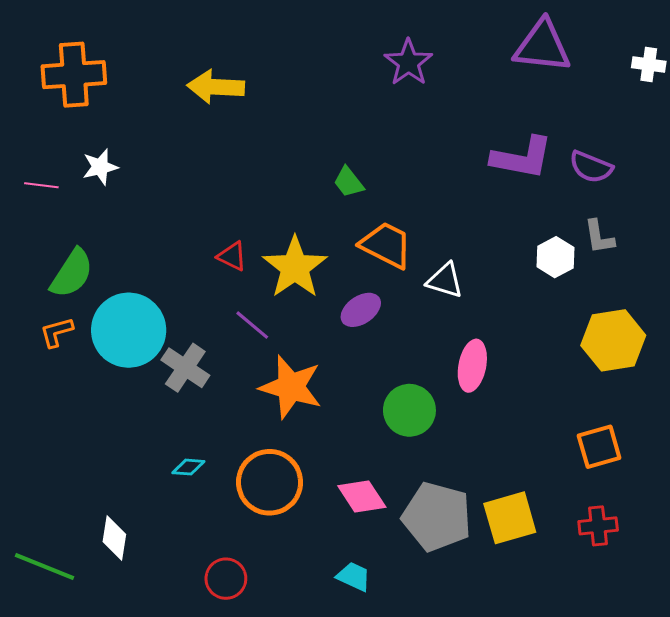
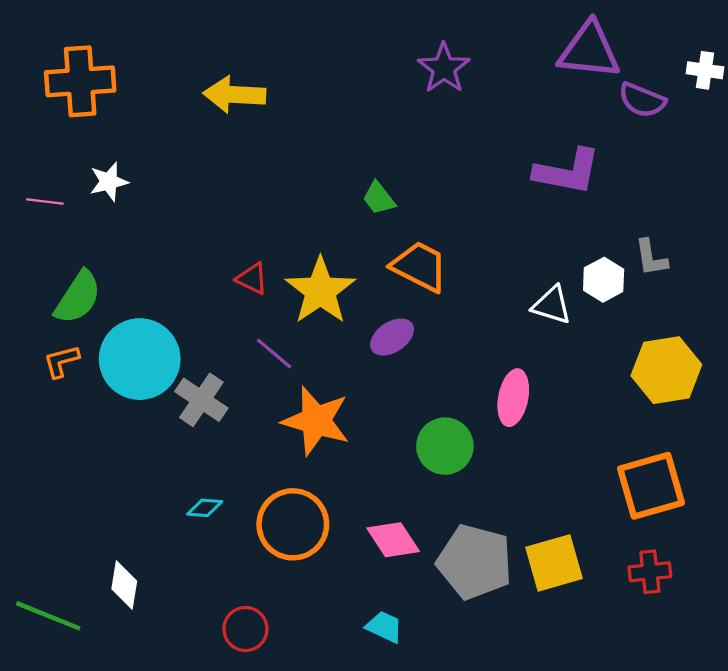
purple semicircle: (591, 167) -> (642, 100), moved
white triangle: (445, 280) -> (552, 305), moved
orange square: (599, 447) -> (651, 486), size x1.4

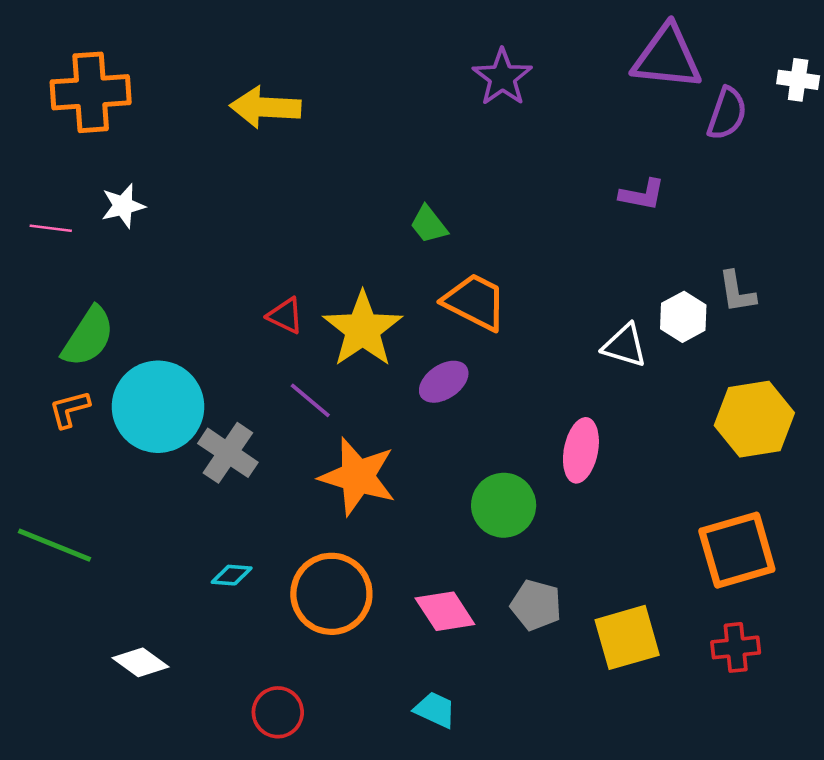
purple semicircle: (642, 100) -> (727, 113), turned -93
purple L-shape: (567, 172) -> (642, 195), size x0.6
gray pentagon: (475, 562) -> (536, 605), moved, size x0.6
white diamond: (124, 585) -> (141, 662), turned -63
green line: (48, 616) -> (54, 545), moved

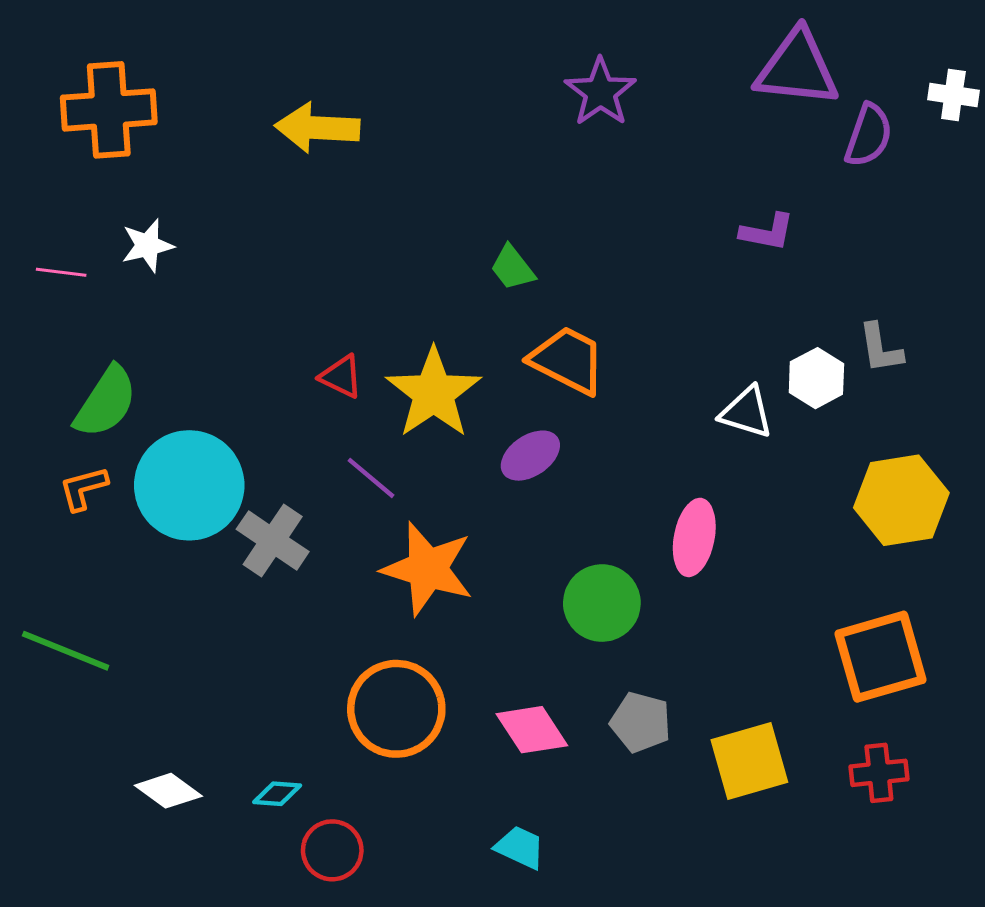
cyan diamond: (232, 575) -> (277, 794), moved

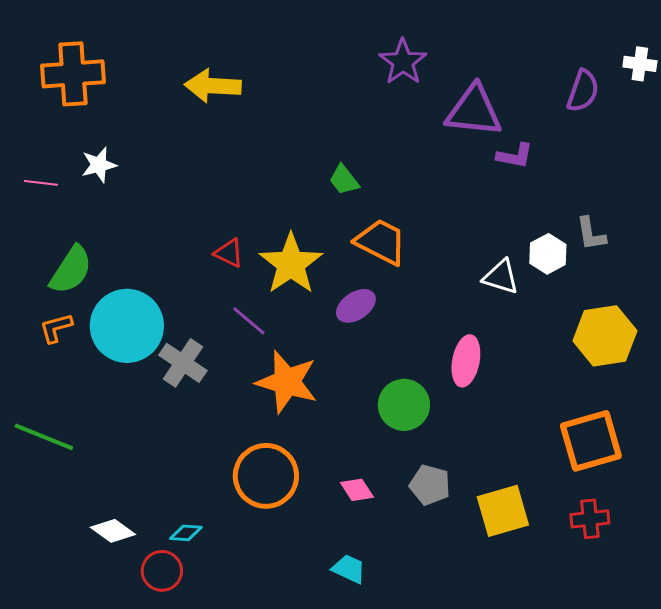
purple triangle: (797, 68) -> (474, 111), moved
pink diamond: (532, 730) -> (357, 490), size x0.7
red circle: (332, 850) -> (162, 571), moved

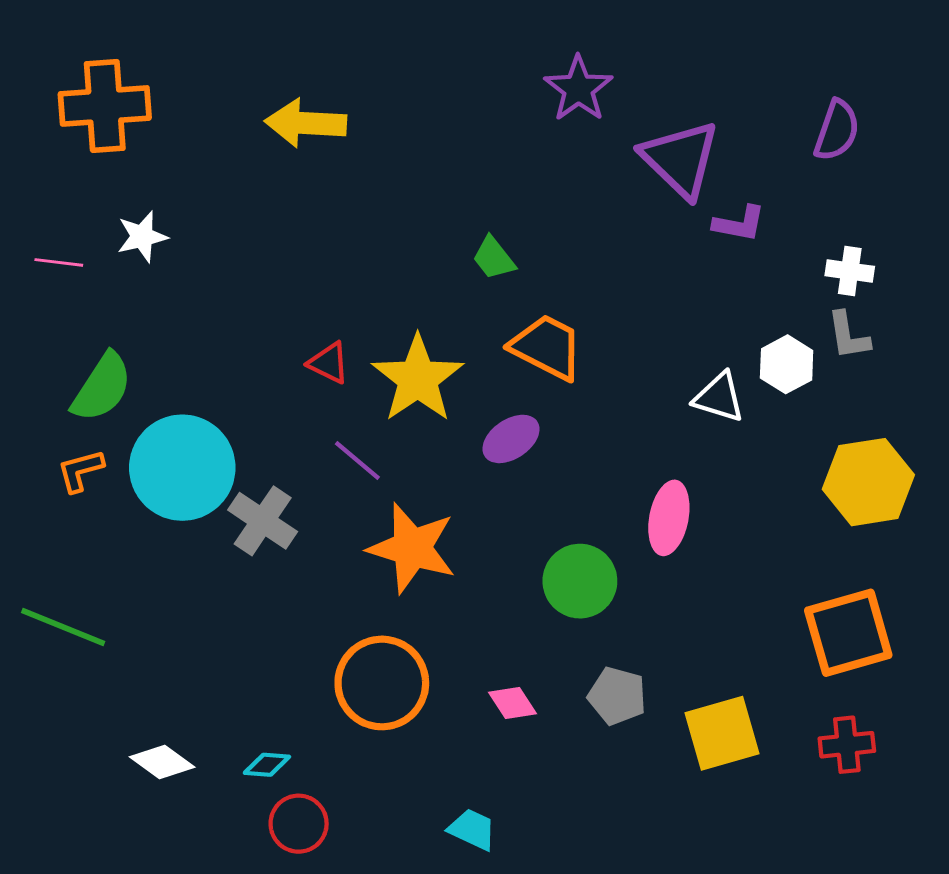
white cross: (640, 64) -> (850, 271), moved
purple triangle: (474, 111) -> (680, 159), turned 38
cyan trapezoid: (349, 569) -> (472, 829), moved
red circle: (162, 571) -> (299, 824), moved

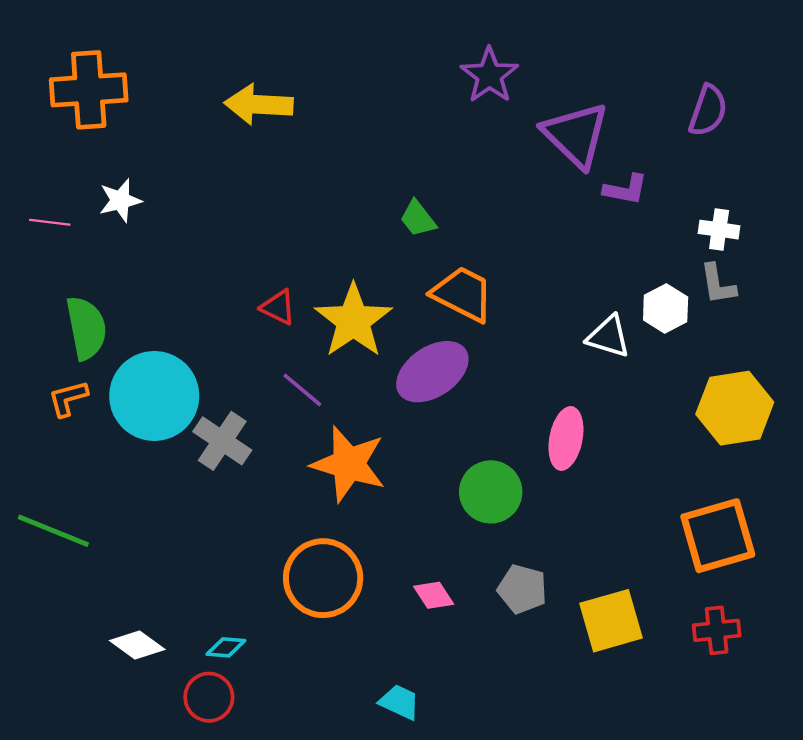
green semicircle: (102, 387) -> (86, 328), turned -44
purple ellipse: (511, 439) -> (432, 372), size x1.5
red circle: (299, 824) -> (209, 697), moved

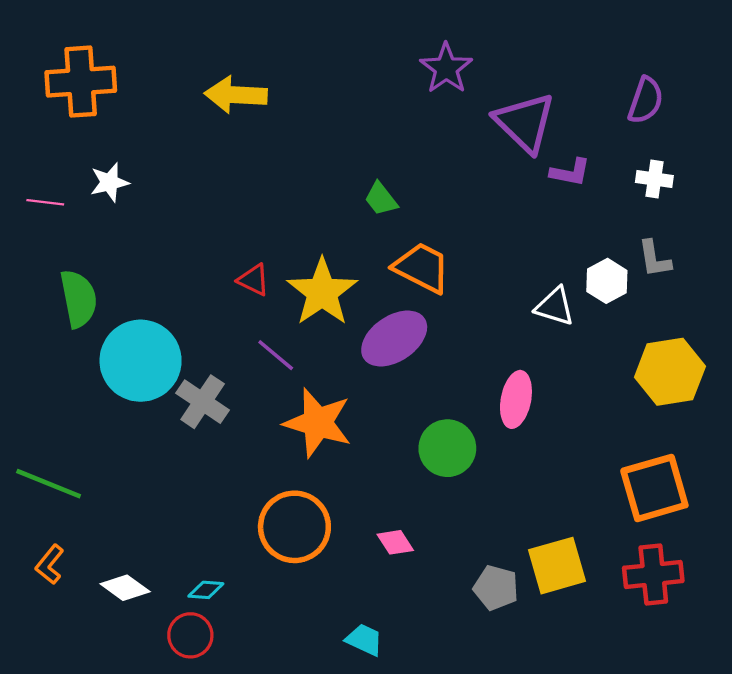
white cross: (719, 230) -> (654, 179), moved
orange L-shape: (68, 398) -> (50, 564), moved, turned -36
gray pentagon: (522, 589) -> (496, 588), moved
red cross: (717, 630) -> (653, 574), size x1.4

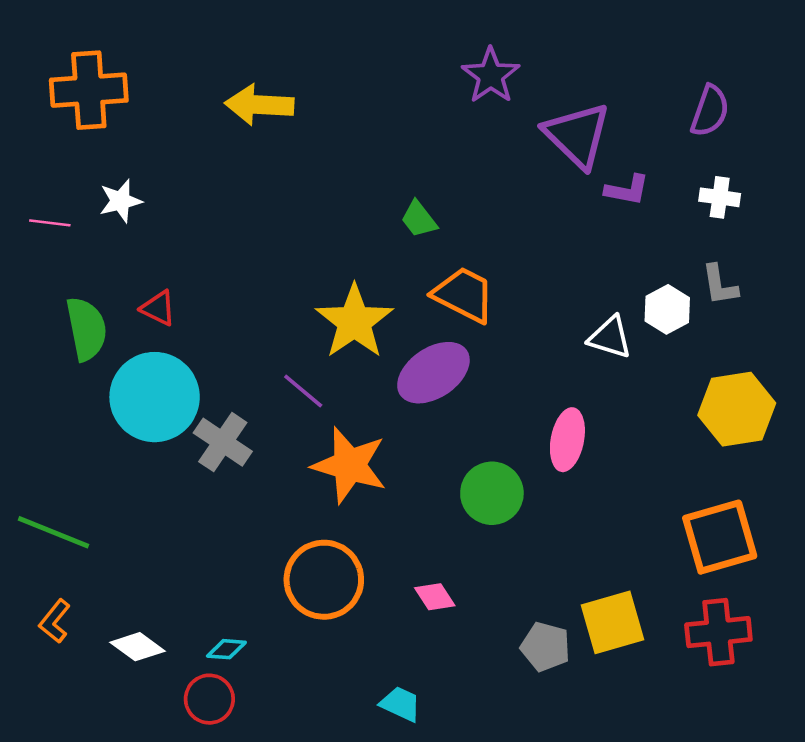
red triangle: (253, 280) -> (158, 308), moved

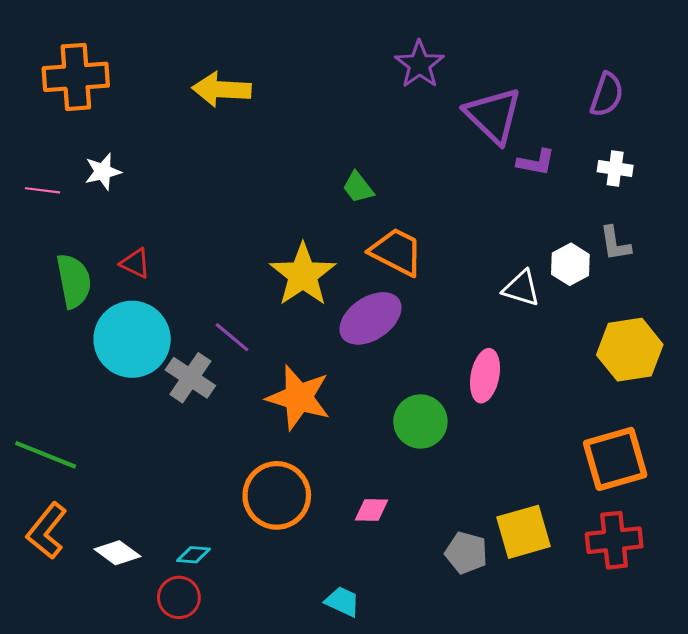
purple line: (303, 391) -> (232, 337), moved
pink diamond: (435, 597) -> (372, 510), turned -56
orange L-shape: (55, 621) -> (47, 531), size x1.5

